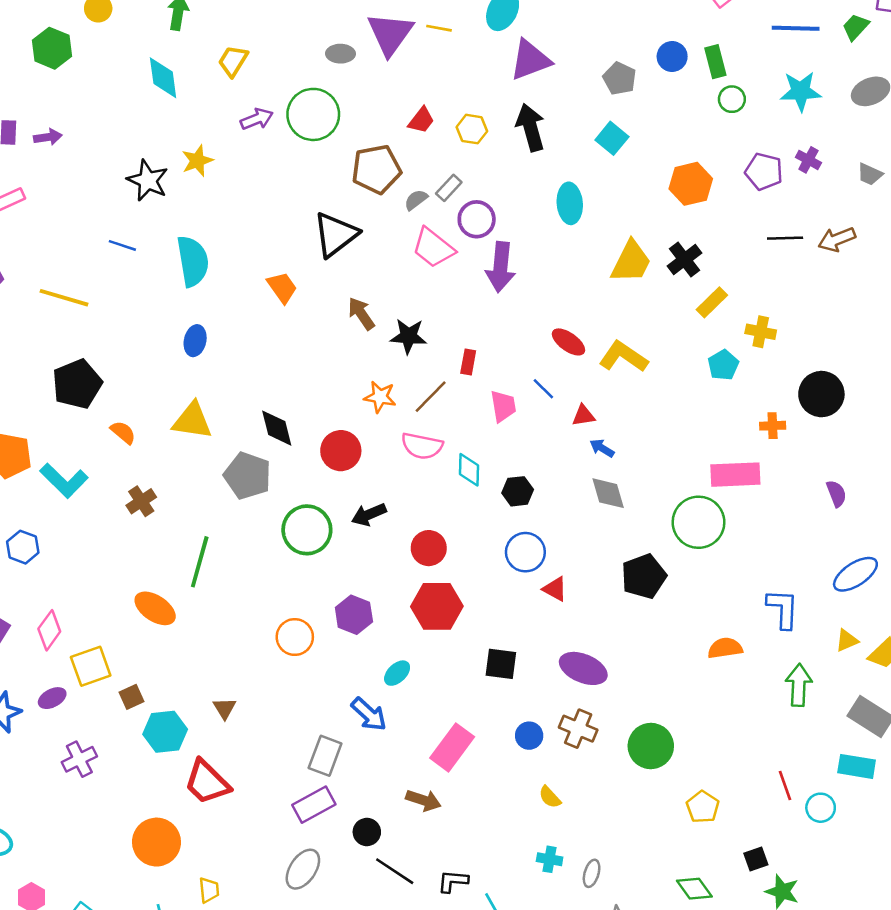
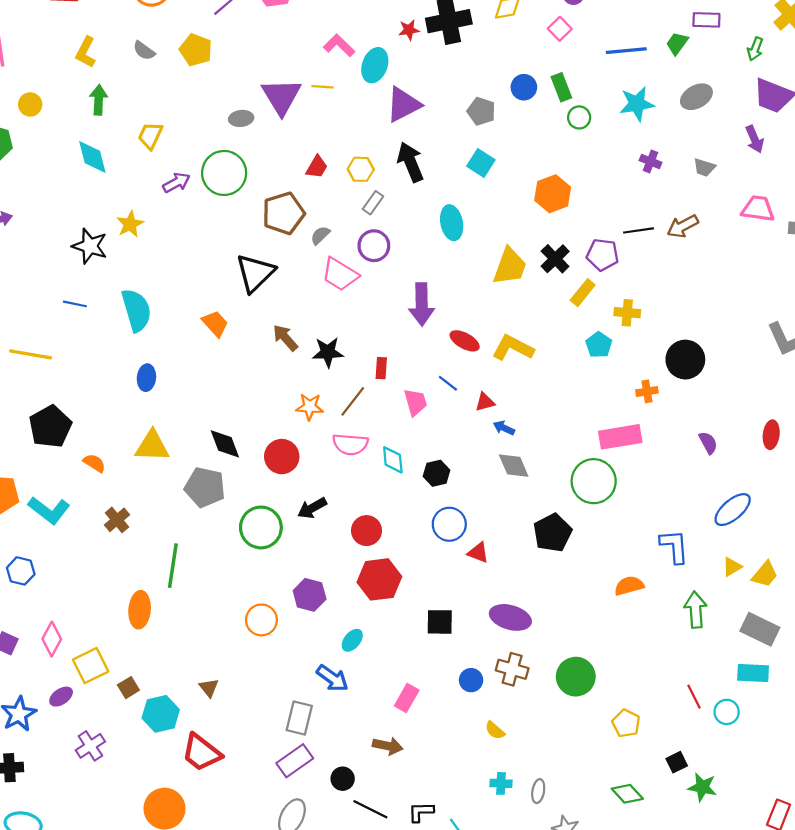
purple pentagon: (764, 171) -> (603, 255), moved
gray rectangle: (449, 188) -> (373, 203), moved
purple arrow: (501, 267) -> (422, 304), moved
orange ellipse: (155, 608) -> (140, 610), turned 68
pink rectangle: (452, 747) -> (407, 698), size x0.7

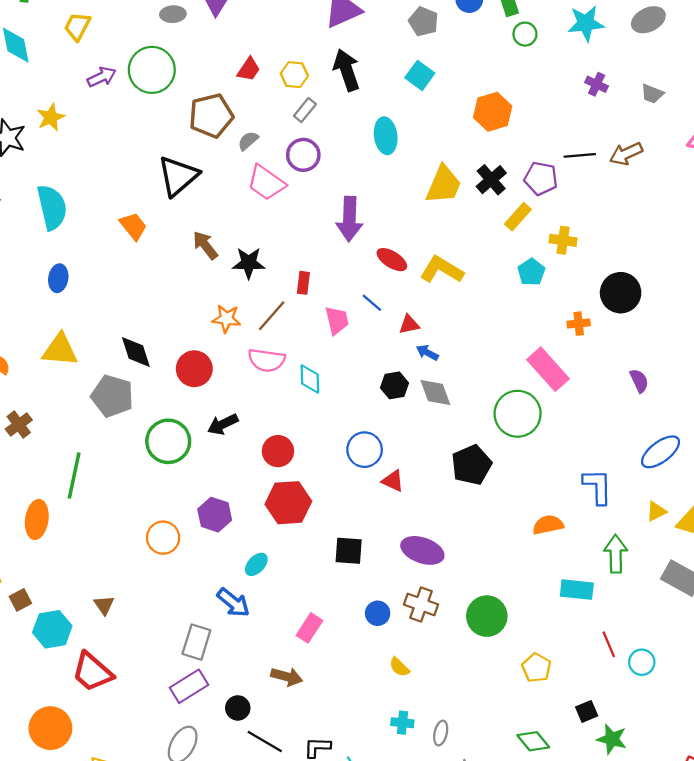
pink rectangle: (620, 437) -> (548, 369), turned 54
black hexagon: (436, 473) -> (394, 385), moved
cyan rectangle: (753, 673) -> (577, 590), moved

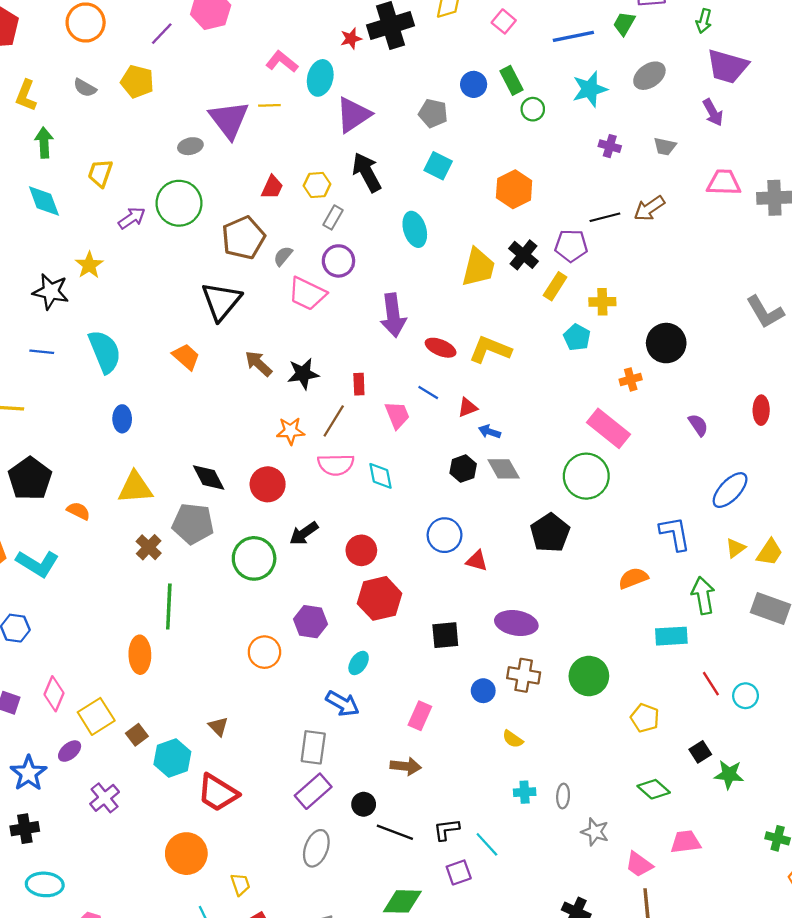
brown cross: (19, 425) -> (149, 547), moved

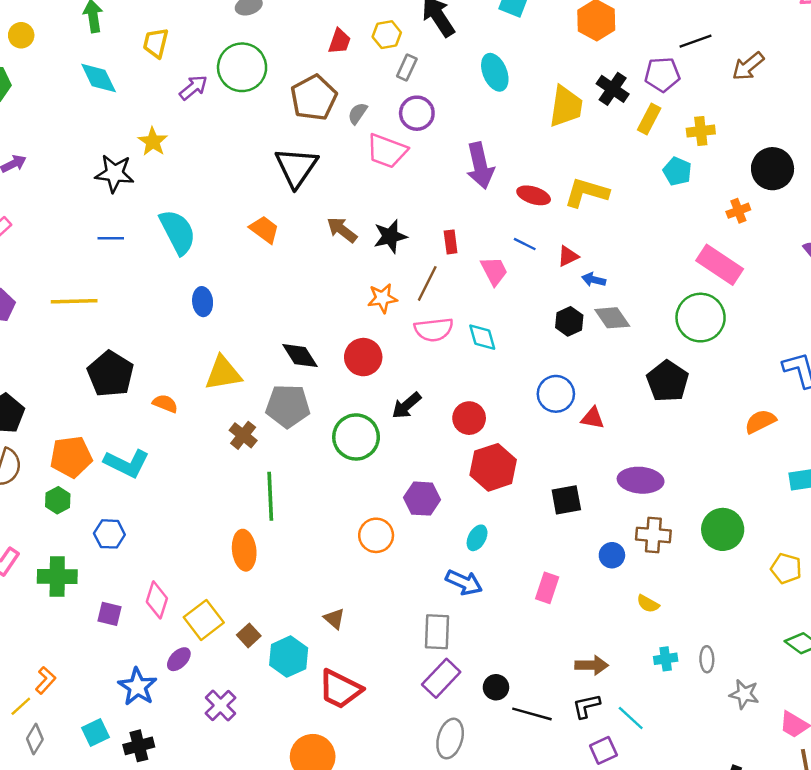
brown arrow: (649, 208) -> (748, 66), moved
brown arrow: (406, 766) -> (592, 665), moved

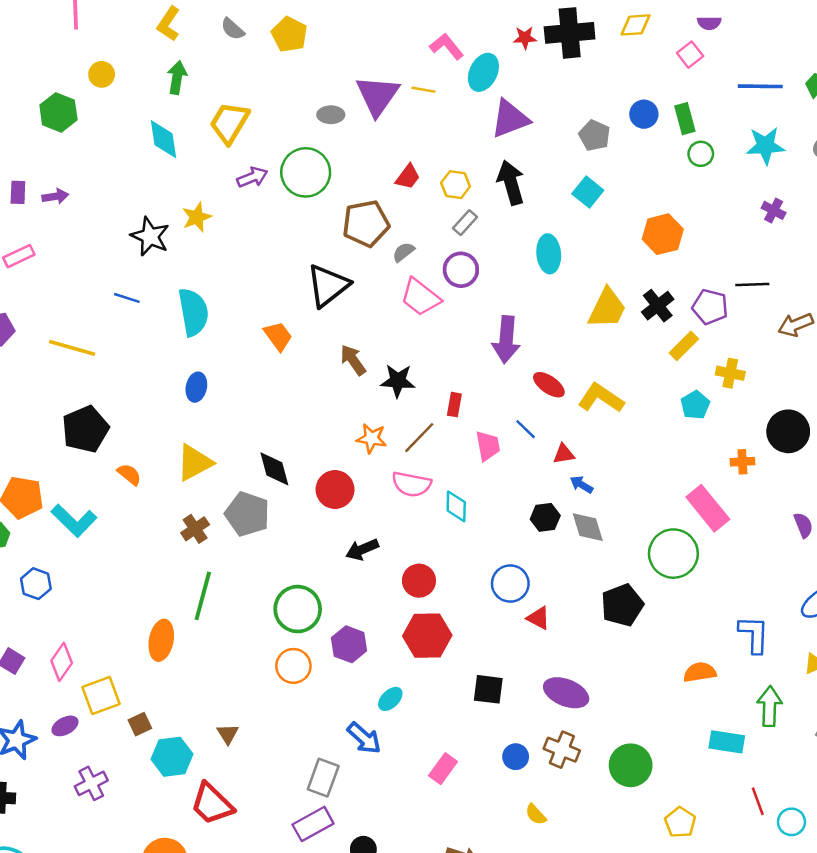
yellow trapezoid: (156, 43) -> (229, 123), size x1.4
yellow triangle: (223, 373) -> (194, 463), turned -36
green circle: (356, 437) -> (298, 609), moved

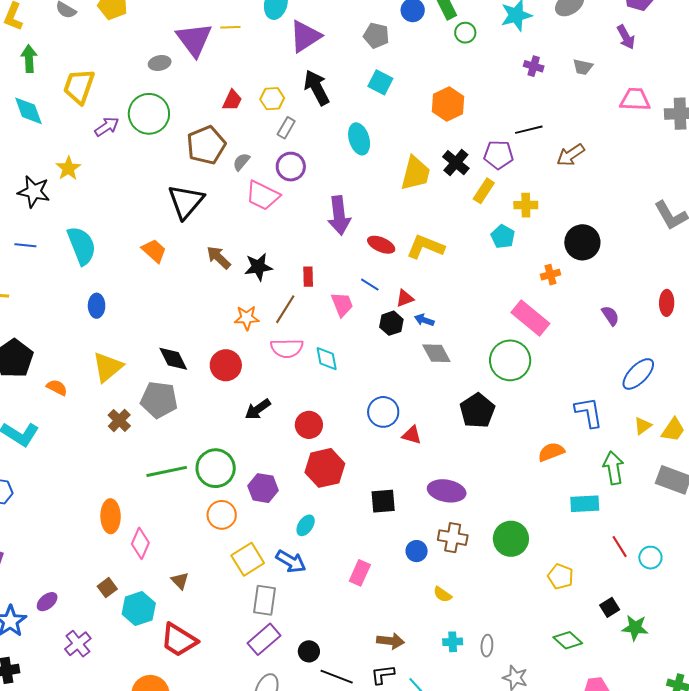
black hexagon: (545, 517) -> (391, 323), moved
green line: (203, 596) -> (167, 471), moved, turned 75
pink diamond: (62, 662) -> (140, 543), moved
yellow square: (101, 695) -> (248, 559), moved

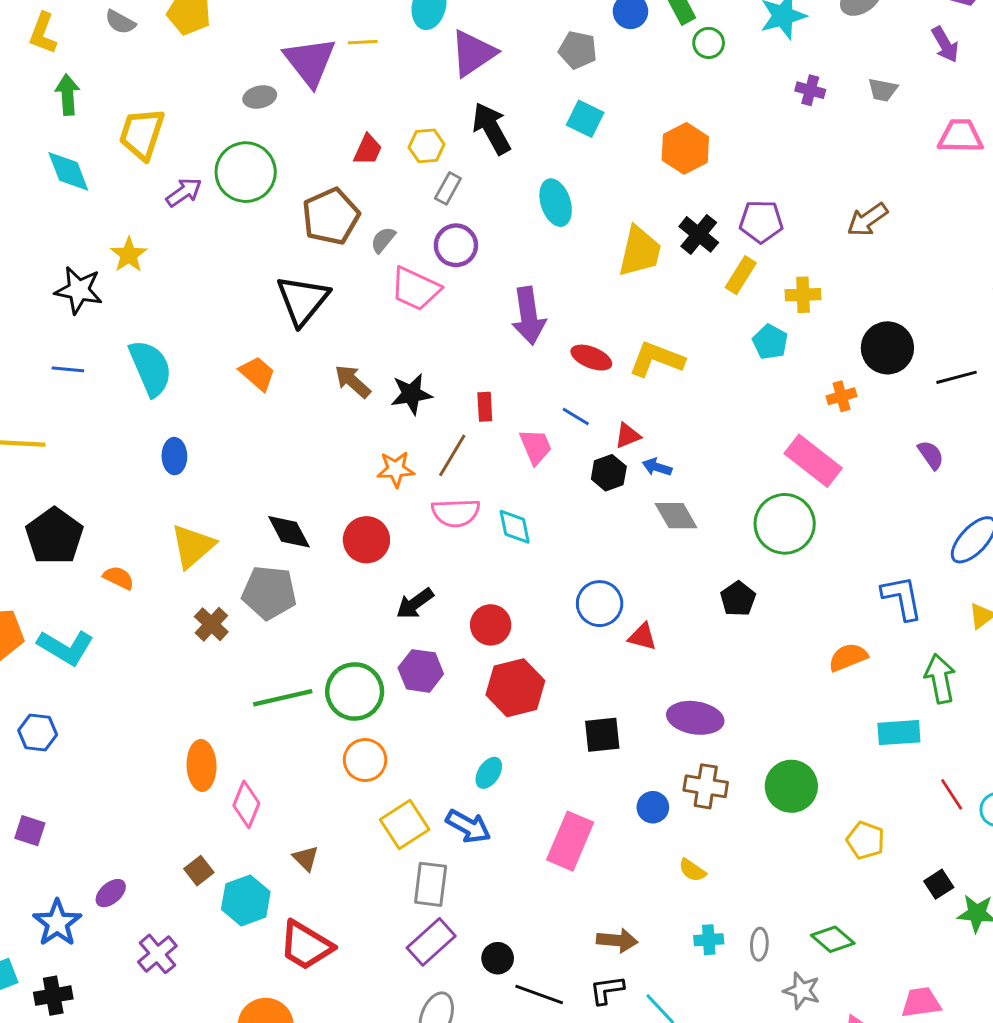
black line: (529, 130) -> (957, 377), moved
black pentagon: (477, 411) -> (738, 599), size x0.7
purple hexagon: (263, 488) -> (421, 671), moved
pink rectangle: (360, 573) -> (570, 841), size x1.5
green diamond: (568, 640) -> (833, 939), moved

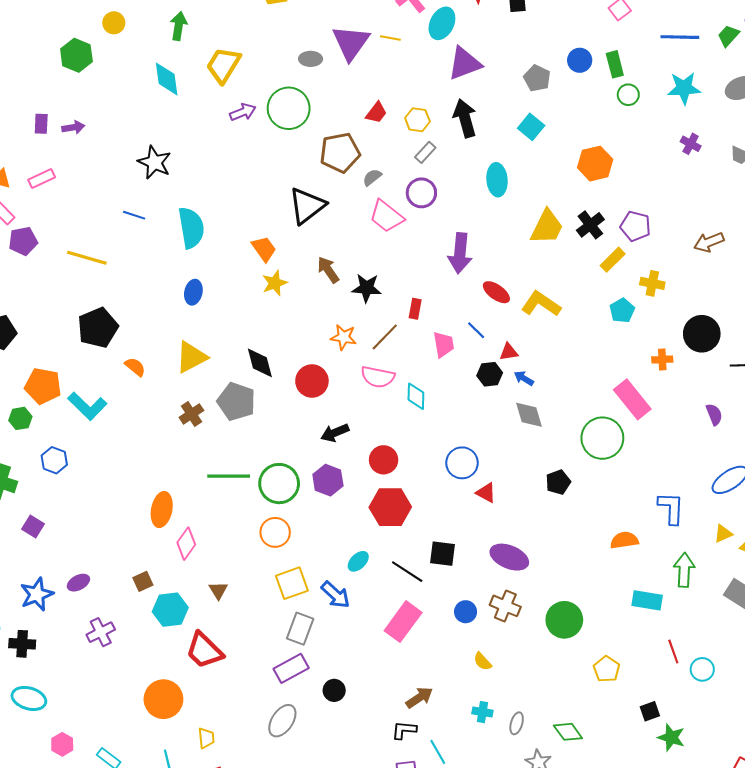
yellow star: (129, 255) -> (275, 283), moved
brown arrow: (617, 940) -> (419, 698), turned -52
black line: (539, 994) -> (407, 572), moved

